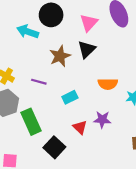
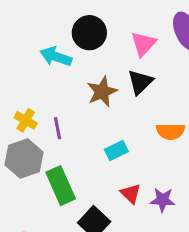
purple line: (39, 82) -> (57, 128), moved, turned 64
purple star: (102, 120) -> (163, 200), moved

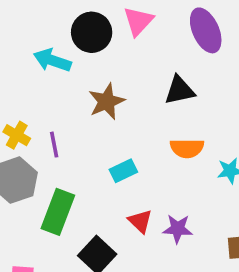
pink triangle: (143, 44) -> (138, 21), moved
black triangle: (140, 82) -> (179, 90), moved, turned 32
green rectangle: (61, 186) -> (58, 212), turned 45

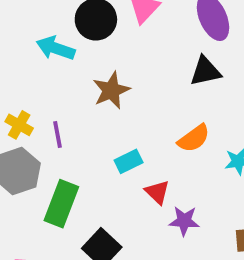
black triangle: (179, 90) -> (205, 71), moved
orange semicircle: (187, 148) -> (194, 138), turned -36
red triangle: (140, 221) -> (157, 192), moved

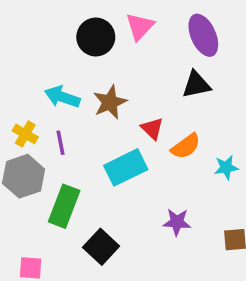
cyan arrow: (56, 48) -> (62, 97), moved
cyan rectangle: (129, 161) -> (126, 167), size x1.6
red triangle: (157, 192) -> (152, 129), moved

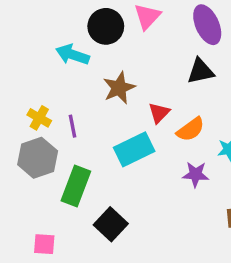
cyan arrow: (62, 97) -> (73, 55), moved
red triangle: (152, 129) -> (159, 113), turned 30
purple star: (177, 222) -> (196, 174), moved

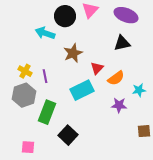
purple ellipse: (207, 25) -> (126, 15), turned -45

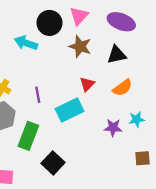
brown star: (73, 53) -> (80, 46), moved, turned -30
purple line: (45, 76) -> (38, 95), moved
orange semicircle: (116, 78) -> (122, 88), moved
cyan star: (139, 90) -> (137, 119), moved

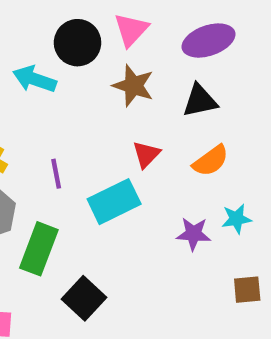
purple ellipse: (121, 22) -> (209, 41), turned -40

